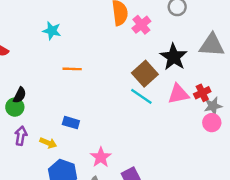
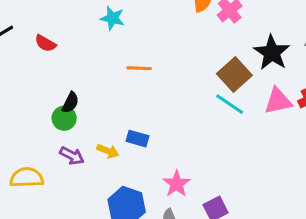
purple arrow: (21, 136) -> (72, 156), turned 108
yellow arrow: (48, 143) -> (108, 151), moved

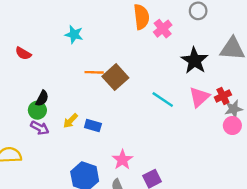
brown square: (234, 74) -> (115, 77), moved
pink triangle: (278, 101) -> (199, 97), turned -30
yellow arrow: (108, 151) -> (70, 121), moved, turned 112
purple arrow: (72, 156) -> (40, 128), moved

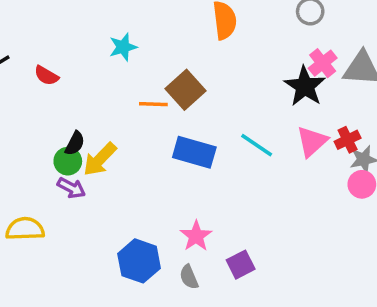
pink cross: (163, 29) -> (323, 63), moved
cyan star: (74, 35) -> (123, 47), turned -30
brown square: (115, 77) -> (185, 90), moved
yellow arrow: (70, 121) -> (100, 159), moved, size x1.5
blue rectangle: (93, 125) -> (194, 152), moved, size x1.6

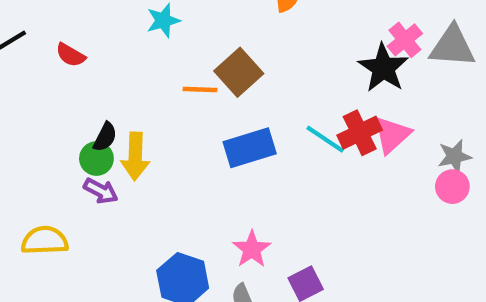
red cross: (348, 140) -> (360, 133), moved, size x1.4
blue rectangle: (194, 152) -> (250, 148), turned -33
yellow arrow: (100, 159) -> (135, 156), turned -42

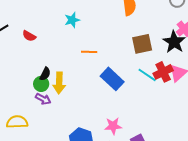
brown square: (239, 72) -> (142, 44), moved, turned 30
blue rectangle: (250, 148) -> (112, 79), turned 60
pink star: (252, 249) -> (113, 126), turned 30

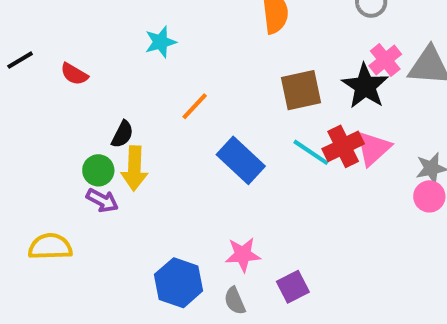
orange line: (89, 52) -> (195, 106), turned -49
black semicircle: (45, 74) -> (122, 134), moved

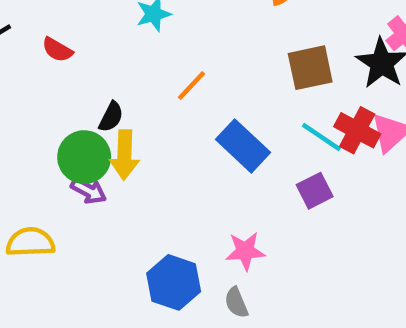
red cross: (343, 146) -> (357, 130), turned -36
green circle: (98, 170) -> (84, 157), size x1.5
purple square: (293, 287) -> (315, 191), moved

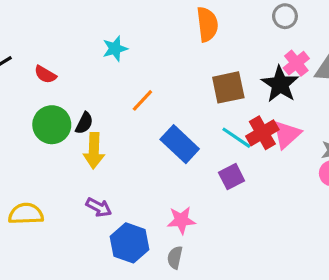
red cross: (357, 130) -> (262, 133), turned 32
green circle: (84, 157) -> (52, 125), moved
purple arrow: (89, 191) -> (99, 207), moved
gray semicircle: (236, 303) -> (175, 257), turned 35

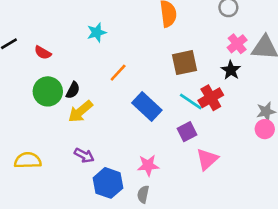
black star: (280, 84) -> (231, 70), moved, size x0.7
pink triangle: (287, 134) -> (207, 159), moved
yellow arrow: (94, 151) -> (80, 112), turned 48

